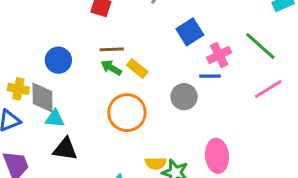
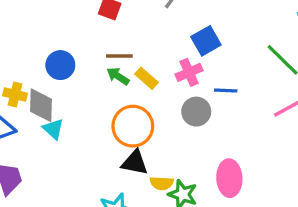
pink cross: (219, 55) -> (189, 72), moved
cyan triangle: (55, 119) -> (53, 129), turned 35
black triangle: (65, 149) -> (135, 163), moved

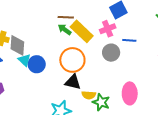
blue circle: (60, 65) -> (37, 64), moved
yellow rectangle: (146, 78) -> (82, 31), size x1.6

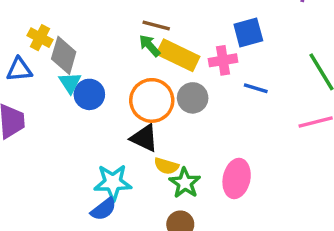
yellow rectangle: (82, 31) -> (178, 55), turned -30
gray circle: (111, 53) -> (193, 98), moved

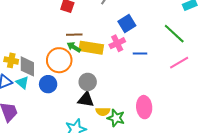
cyan triangle: (70, 83) -> (22, 82), moved
gray circle: (193, 98) -> (88, 82), moved
orange circle: (152, 100) -> (59, 60), moved

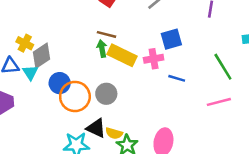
green arrow: (74, 47) -> (102, 49), turned 32
orange circle: (59, 60) -> (75, 96), moved
gray diamond: (27, 66) -> (41, 56), turned 40
black triangle: (86, 100) -> (96, 128), moved

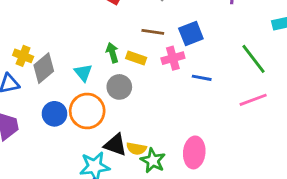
brown line: (106, 34) -> (153, 32), moved
yellow rectangle: (122, 55) -> (136, 58), size x0.6
cyan triangle: (30, 72) -> (83, 73), moved
blue circle: (60, 83) -> (54, 114), moved
gray circle: (106, 94) -> (119, 87), moved

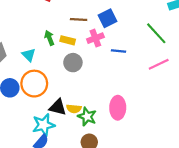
gray circle: (119, 87) -> (73, 63), moved

